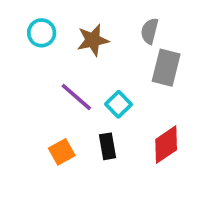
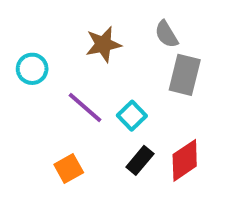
gray semicircle: (150, 31) -> (166, 34), turned -45
cyan circle: (42, 33) -> (32, 69), moved
black rectangle: (107, 146) -> (140, 160), moved, turned 50

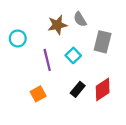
gray semicircle: (166, 34) -> (80, 19), moved
purple line: (85, 107) -> (47, 60), turned 35
cyan square: (132, 116) -> (73, 55), moved

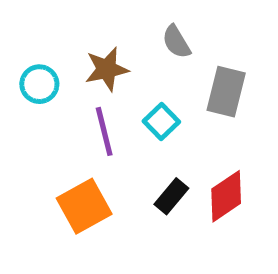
brown star: (57, 25) -> (107, 69), moved
orange square: (38, 94) -> (84, 206), size x1.5

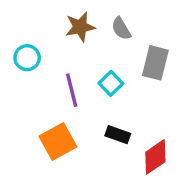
brown star: (107, 69) -> (80, 27), moved
black rectangle: (171, 196) -> (118, 135), turned 70
red diamond: (226, 196) -> (155, 157), moved

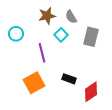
cyan square: (111, 83) -> (61, 35), moved

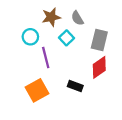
cyan circle: (16, 34) -> (30, 37), moved
red diamond: (91, 92) -> (99, 67), moved

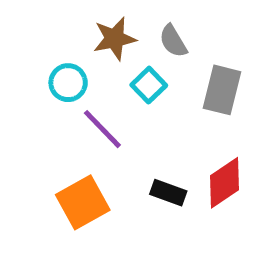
purple line: (46, 58) -> (102, 129), turned -30
red diamond: (99, 67) -> (224, 183), moved

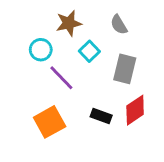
gray semicircle: (173, 41) -> (119, 25), moved
gray rectangle: (222, 90) -> (125, 69), moved

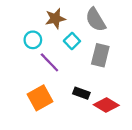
gray semicircle: (119, 25) -> (96, 20), size x1.5
red diamond: (135, 110) -> (106, 105), moved, turned 65

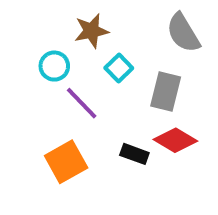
gray semicircle: (96, 20) -> (183, 33), moved
red diamond: (106, 105) -> (175, 140), moved

